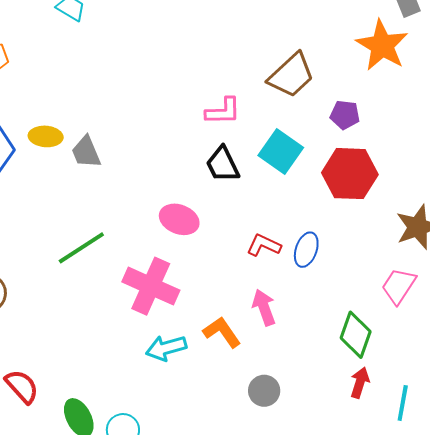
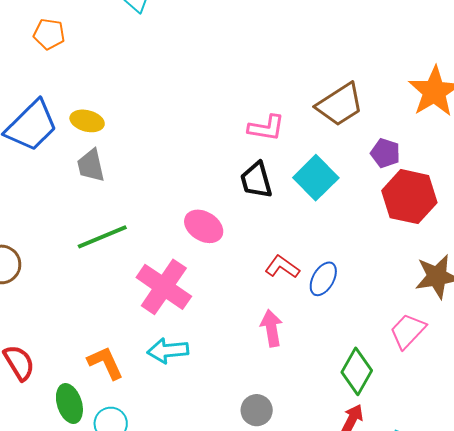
gray trapezoid: (86, 152) -> (91, 165), moved
red hexagon: (350, 174) -> (409, 197), moved
orange L-shape: (222, 332) -> (105, 363), moved

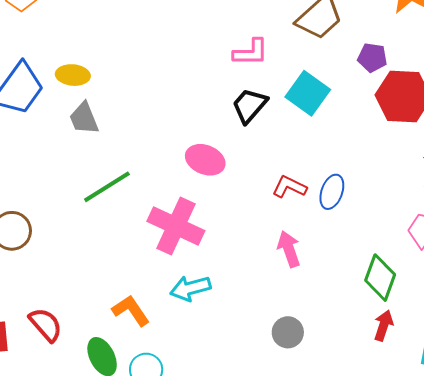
black trapezoid: (256, 180) -> (249, 105), turned 66

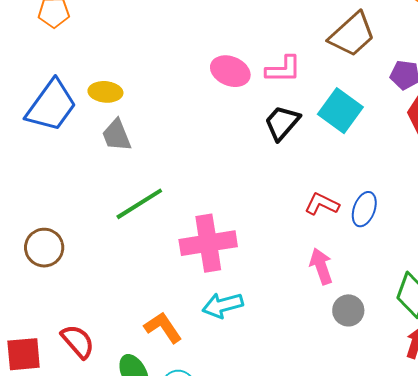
pink ellipse: (205, 160) -> (230, 71), moved
pink cross: (176, 226) -> (208, 243), turned -34
gray circle: (288, 332) -> (348, 310), moved

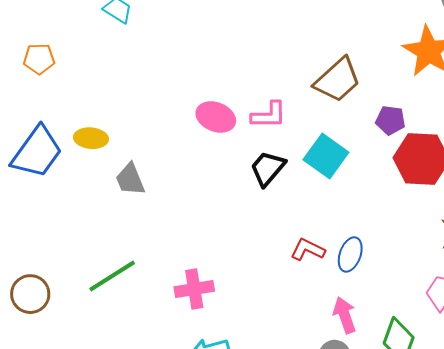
gray trapezoid: (116, 135) -> (130, 179), moved
green line: (139, 204) -> (112, 276), moved
pink cross: (208, 243) -> (194, 289), size x0.7
pink arrow: (321, 266) -> (345, 315), moved

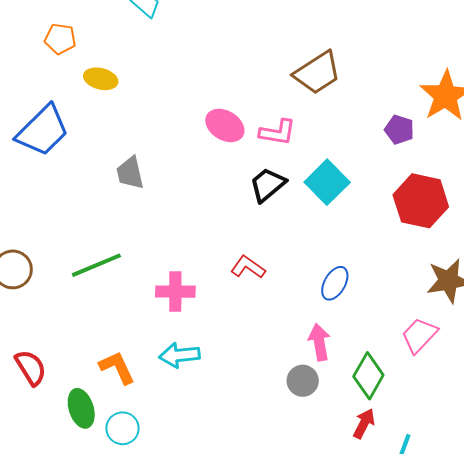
brown trapezoid: (337, 80) -> (317, 73), moved
purple pentagon: (390, 120) -> (399, 130), moved
yellow ellipse: (91, 138) -> (101, 79), moved
red L-shape: (308, 250) -> (248, 267), moved

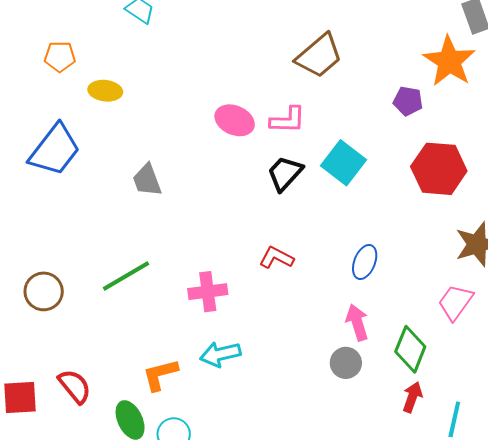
orange L-shape: (117, 368) -> (160, 375), turned -72

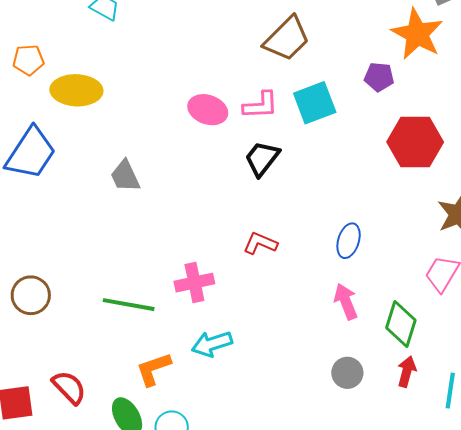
yellow ellipse: (105, 91) -> (76, 90), size x1.5
cyan square: (343, 163) -> (315, 103), moved, turned 36
green line: (126, 276) -> (129, 305), moved, turned 45
gray circle: (346, 363) -> (347, 373), moved

